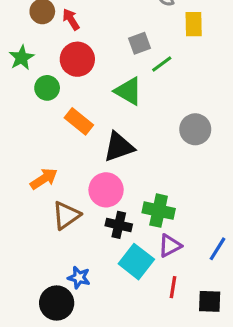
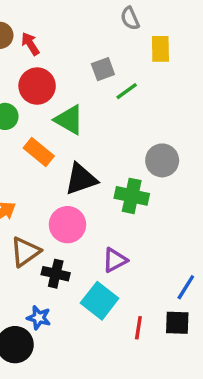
green triangle: (128, 91) -> (69, 120), moved
green cross: (159, 211) -> (132, 196), moved
black cross: (119, 225) -> (56, 274), moved
purple triangle: (170, 246) -> (115, 260), moved
black square: (210, 301) -> (177, 323), moved

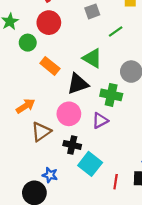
green line: (127, 91) -> (116, 31), moved
green triangle: (69, 120) -> (92, 58), moved
purple triangle: (115, 260) -> (100, 121), moved
black cross: (56, 274) -> (72, 145), moved

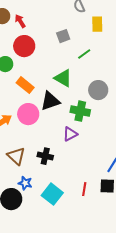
pink circle: (69, 114) -> (28, 114), moved
brown triangle: (41, 132) -> (16, 156), moved, turned -42
cyan square: (90, 164) -> (52, 194), moved

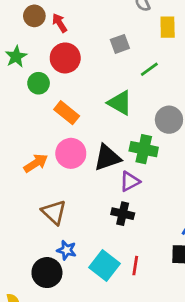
black triangle: (50, 101) -> (107, 158), moved
black cross: (45, 156) -> (123, 214), moved
red line: (84, 189) -> (135, 266), moved

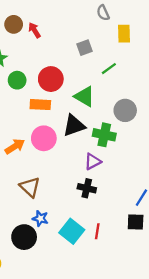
red circle: (65, 58) -> (51, 79), moved
orange rectangle: (67, 113) -> (40, 105), turned -36
black triangle: (107, 158) -> (74, 125), moved

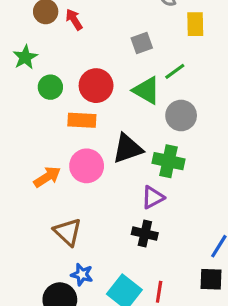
green triangle: (84, 96) -> (146, 90), moved
gray circle: (125, 110) -> (181, 115), moved

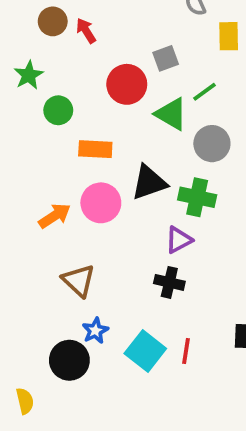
red circle: (96, 86) -> (127, 84), moved
blue star: (82, 275) -> (95, 331), turned 30

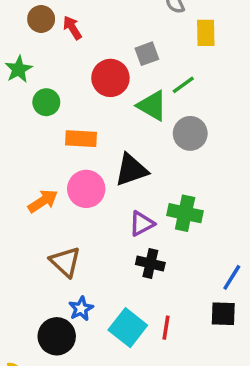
green cross: (197, 197) -> (185, 213), moved
purple triangle: (179, 240) -> (142, 224), moved

